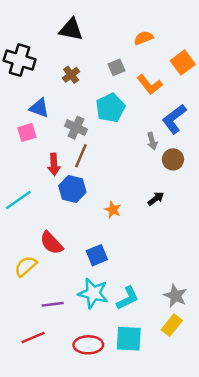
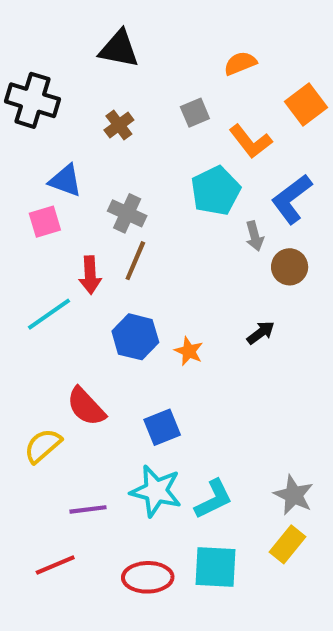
cyan pentagon: (110, 108) -> (216, 191), moved
blue hexagon: (72, 189) -> (135, 337), moved
cyan line: (18, 200) -> (49, 314), moved

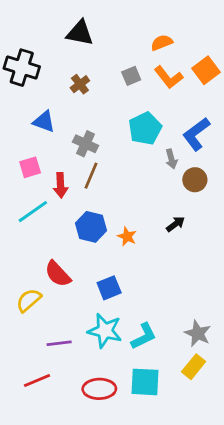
orange L-shape: (250, 141) -> (169, 77), moved
pink square: (45, 222) -> (30, 167), moved

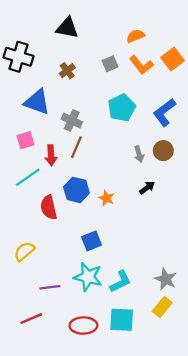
blue triangle: (44, 122) -> (37, 102), size x1.4
gray arrow: (171, 159) -> (139, 154), moved
red semicircle: (58, 274) -> (49, 207), moved, turned 30

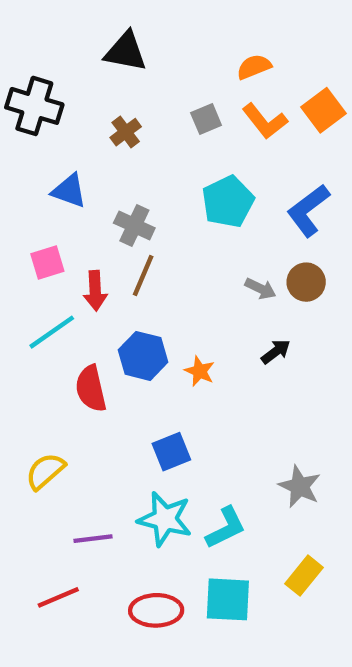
blue triangle: (37, 102) -> (69, 191), size x0.7
gray arrow: (139, 154) -> (260, 289), turned -49
gray star: (166, 279) -> (300, 486), moved

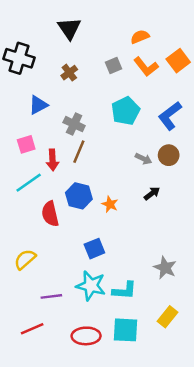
black triangle: (126, 52) -> (69, 28), turned 45
blue triangle: (69, 191) -> (38, 105), turned -48
cyan L-shape: (226, 528) -> (124, 290), turned 30

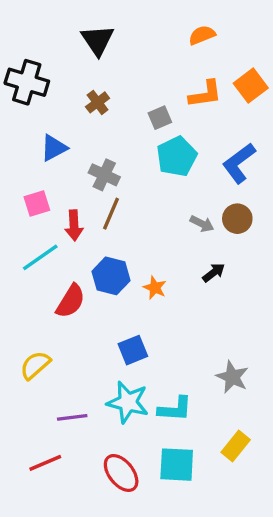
orange semicircle: (140, 37) -> (202, 35), moved
gray square: (114, 65) -> (160, 118), moved
orange L-shape: (146, 67) -> (205, 94), turned -60
red semicircle: (50, 214) -> (71, 301), turned -135
red ellipse: (86, 336) -> (121, 473), turned 52

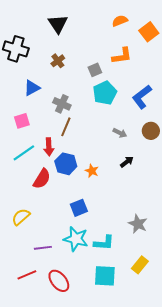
orange square: (251, 86) -> (149, 32), moved
brown circle: (237, 219) -> (151, 131), moved
red arrow: (74, 225) -> (49, 147), moved
red ellipse: (121, 473) -> (59, 281), moved

